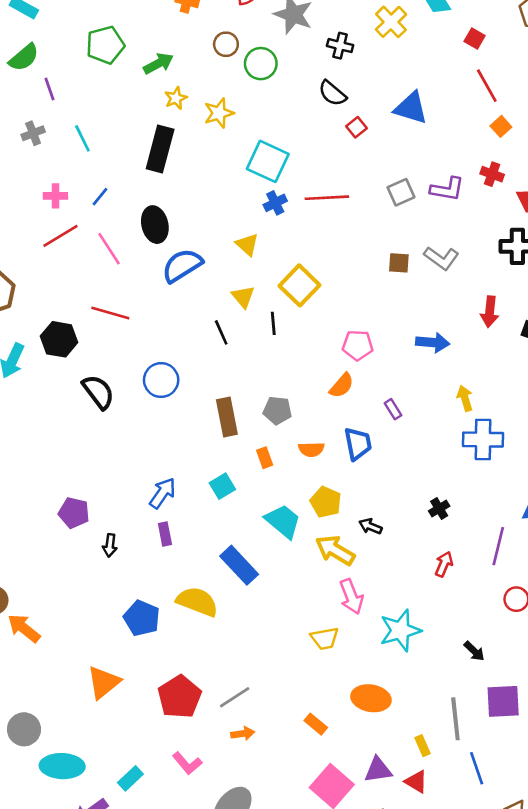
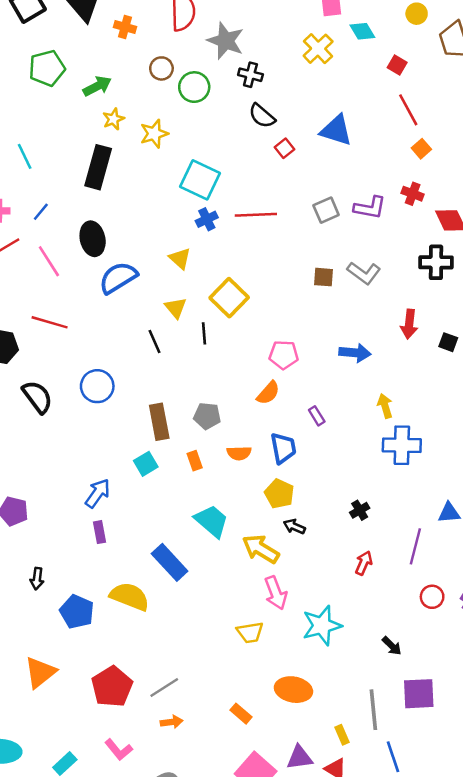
black cross: (340, 46) -> (250, 75), moved
cyan square: (222, 486) -> (146, 464), moved
yellow pentagon: (326, 502) -> (279, 494), moved
black arrow: (110, 545) -> (37, 579), moved

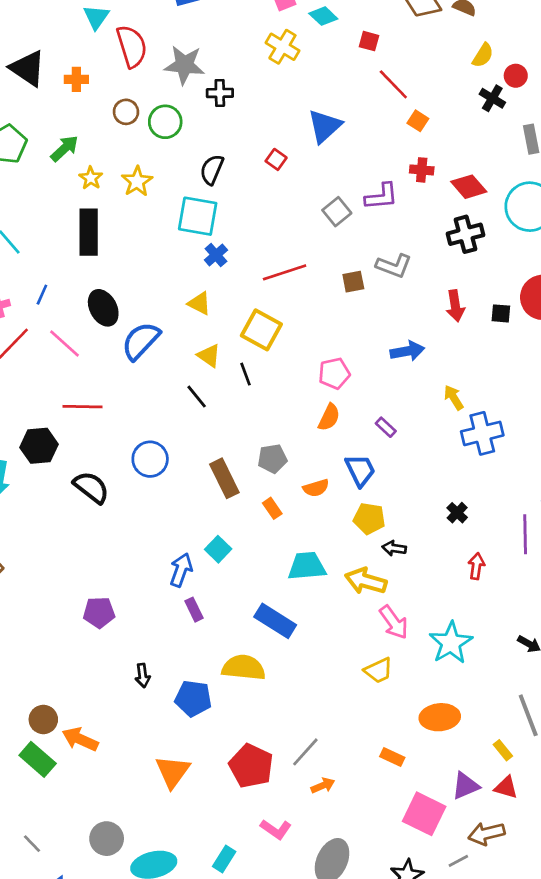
black semicircle: (262, 116) -> (212, 170), moved, turned 88
blue triangle: (336, 130) -> (325, 126), turned -44
red line: (256, 215) -> (285, 272), moved
cyan square: (146, 464) -> (218, 549), moved
cyan trapezoid: (212, 521) -> (307, 566), turned -30

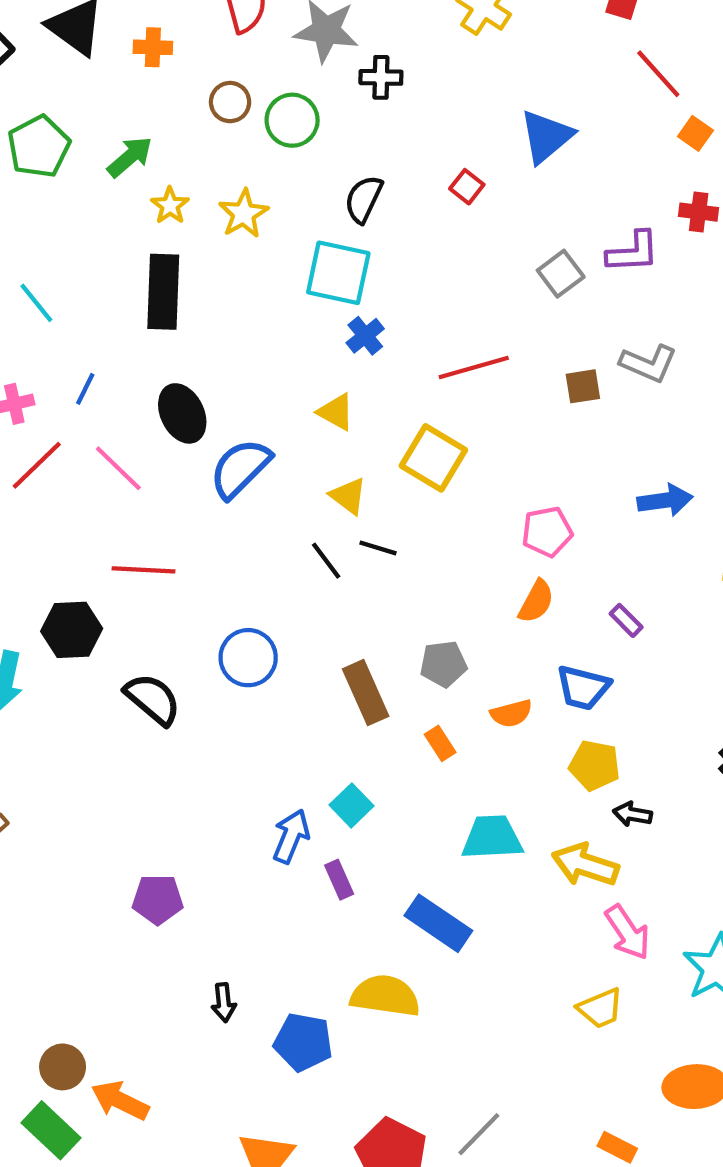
black line: (246, 374) -> (378, 548), moved, turned -55
blue trapezoid: (360, 470) -> (583, 688), turned 128
purple rectangle: (194, 610) -> (339, 880), moved

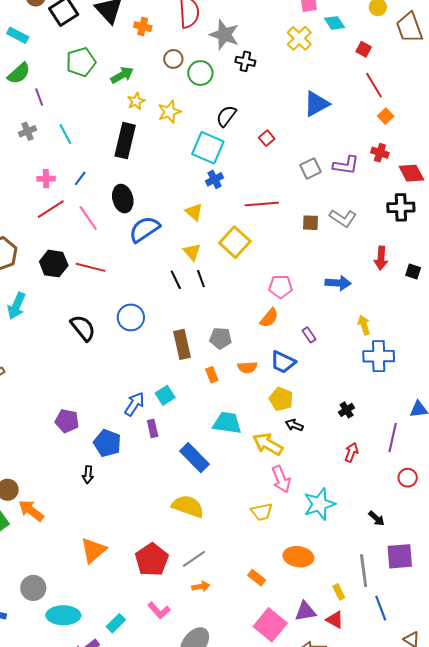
red square: (467, 187) -> (267, 138), moved
black line: (378, 548) -> (201, 279), turned 42
black hexagon: (72, 630) -> (54, 264), moved
yellow semicircle: (385, 996) -> (188, 506), moved
blue pentagon: (303, 1042) -> (107, 443), moved

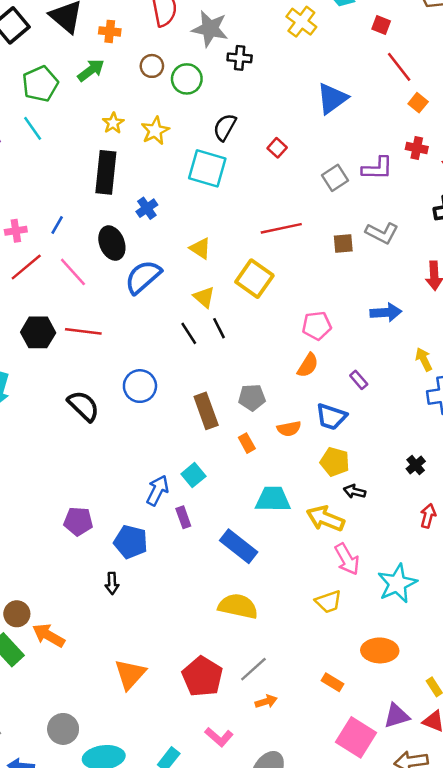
green arrow: (122, 75) -> (91, 70), moved
cyan line: (65, 134) -> (33, 128), moved
blue cross: (214, 179) -> (147, 208), moved

